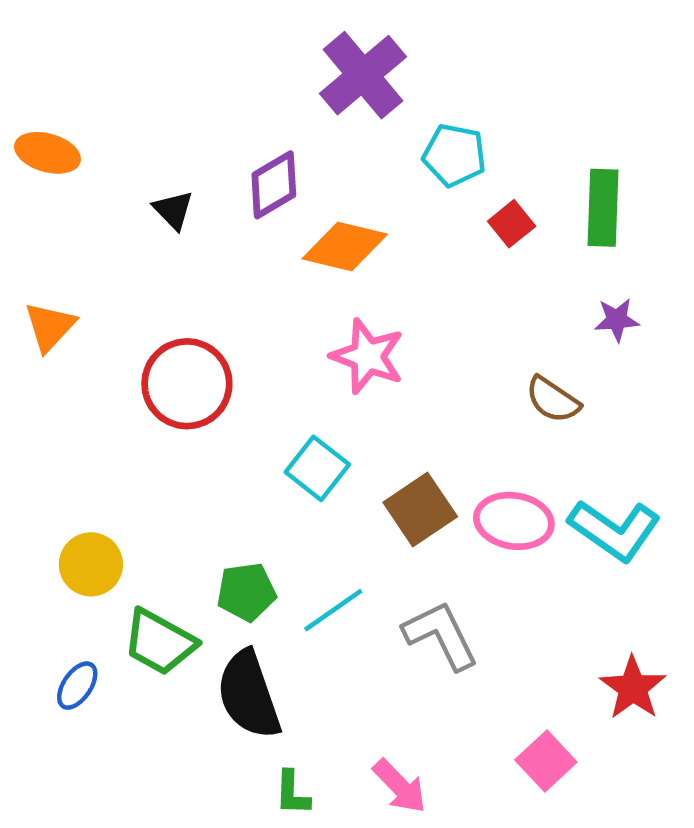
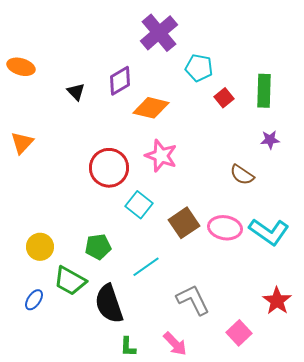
red circle: (187, 384) -> (109, 168), moved
green pentagon: (246, 592) -> (98, 247), moved
gray L-shape: (441, 635) -> (193, 300), moved

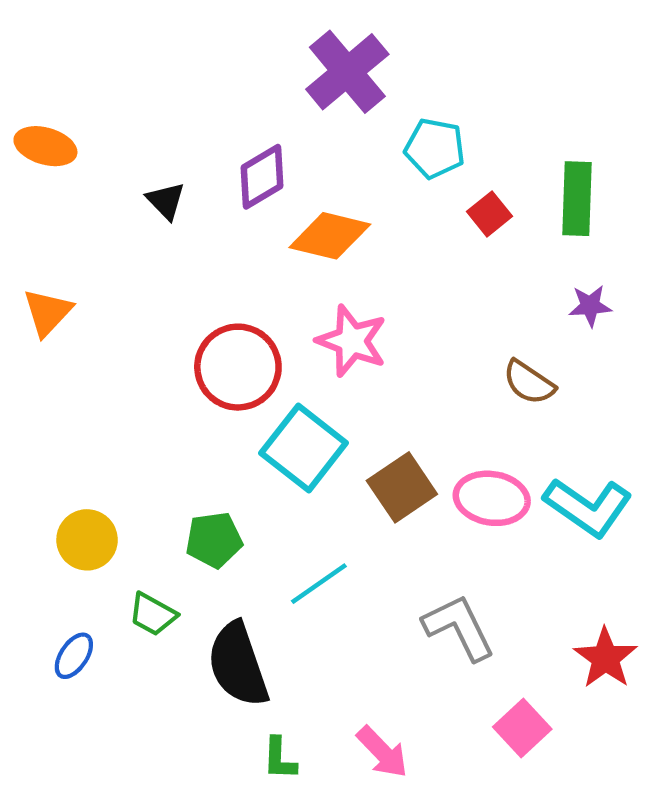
cyan square: (139, 205) -> (304, 448), size x1.4
green trapezoid: (70, 281) -> (153, 614), size x0.7
gray L-shape: (193, 300) -> (459, 627), moved

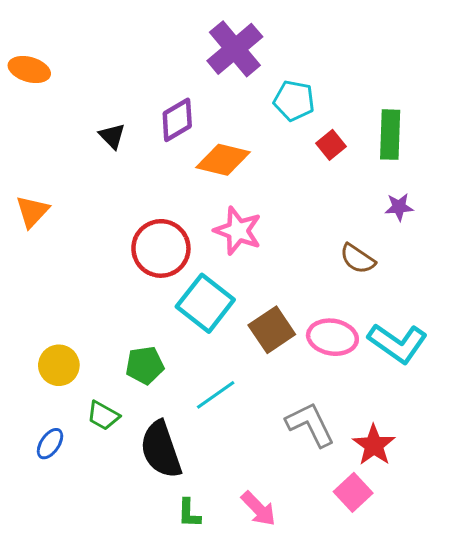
orange ellipse: (45, 146) -> (29, 70), moved
red star: (605, 658) -> (374, 445), moved

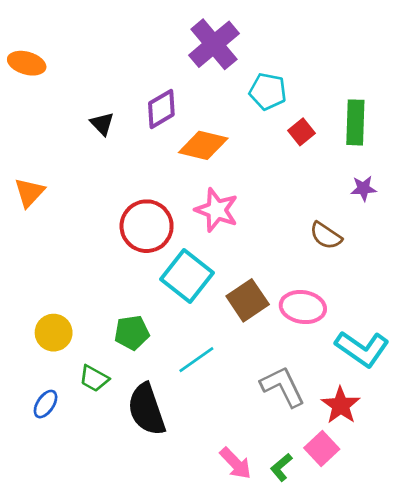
cyan L-shape: (398, 343) -> (362, 349), moved
green L-shape: (189, 513) -> (281, 467), moved, turned 48

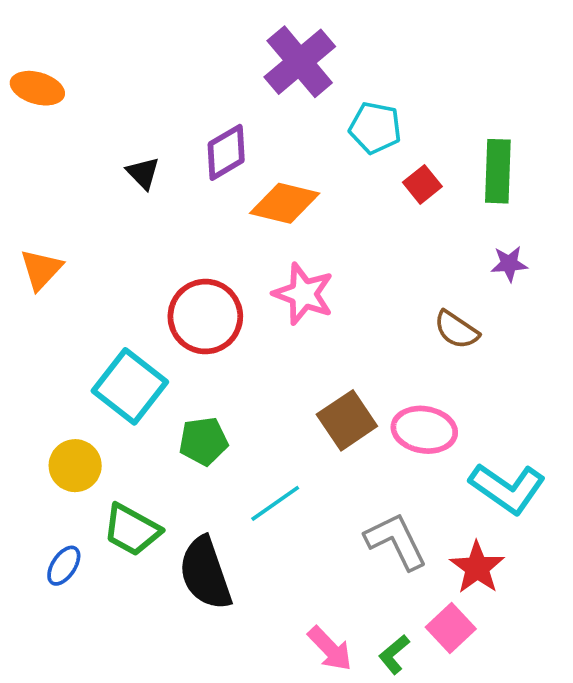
cyan square: (187, 276) -> (130, 386), moved
green pentagon: (132, 333) -> (203, 441), moved
green trapezoid: (94, 378) -> (132, 530), size x1.4

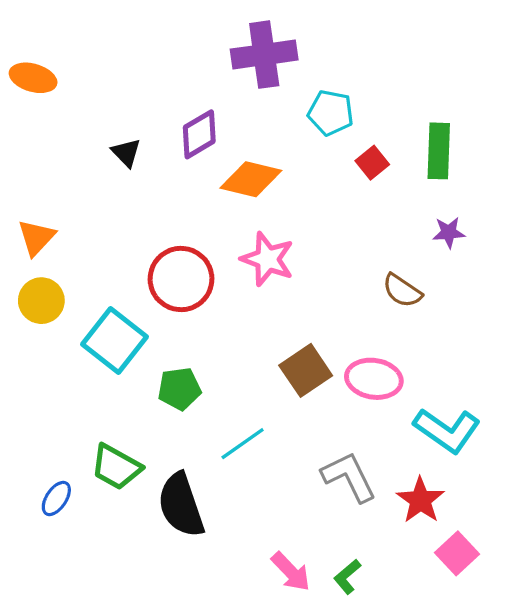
purple cross: (300, 62) -> (264, 55), turned 32
yellow circle: (75, 466) -> (41, 301), moved
pink square: (451, 628) -> (457, 553), moved

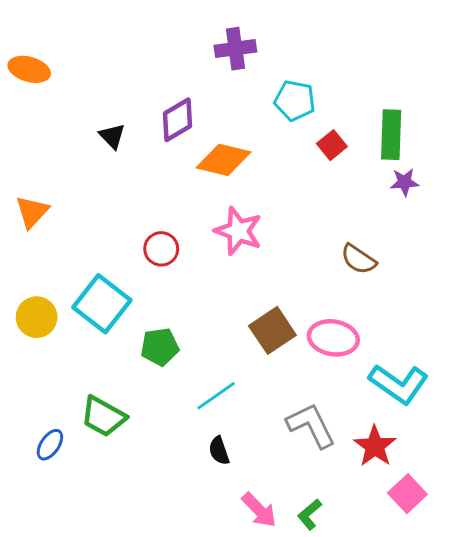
purple cross: (264, 55) -> (235, 49), size x0.7
purple star: (449, 232) -> (405, 182), moved
red circle: (181, 279) -> (161, 249), size x0.6
yellow circle: (41, 301) -> (37, 317), moved
black semicircle: (181, 505) -> (219, 451), moved, size x0.5

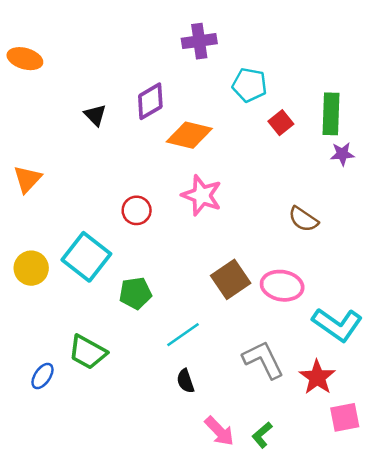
pink square: (407, 494) -> (345, 417), turned 32

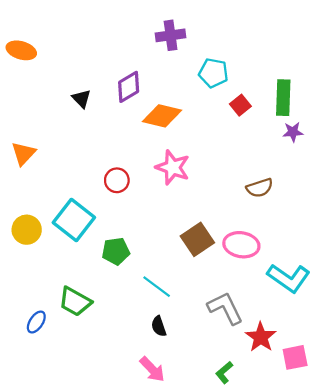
brown semicircle: (303, 219) -> (260, 188), turned -52
cyan line: (183, 335) -> (157, 287), turned 72
red star: (317, 377) -> (261, 337), moved
pink arrow: (219, 431) -> (152, 369), moved

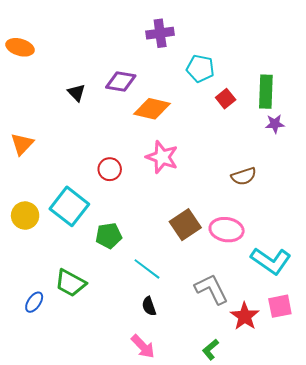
purple diamond: (129, 87) -> (121, 82), turned 40
pink square: (295, 357) -> (280, 306), moved

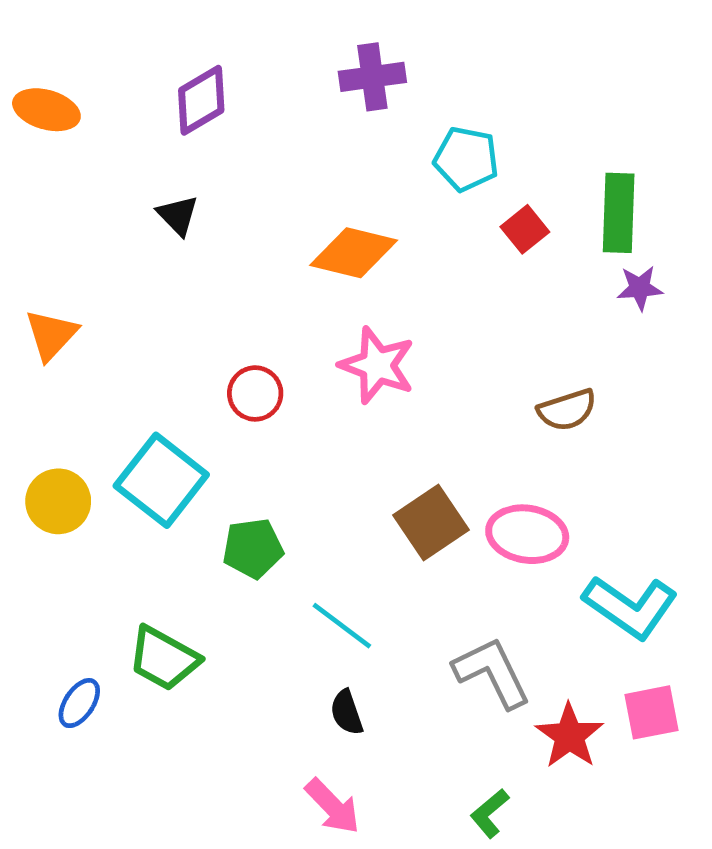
purple diamond: (121, 82) -> (201, 100), moved, turned -40

